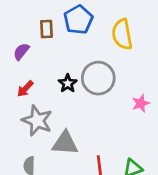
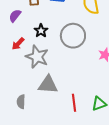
black star: (68, 83) -> (41, 31), moved
gray star: (37, 121) -> (37, 57), moved

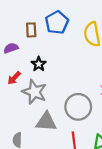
purple semicircle: (15, 16) -> (11, 48), turned 32
gray circle: (73, 36) -> (78, 107), moved

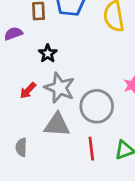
red arrow: (14, 78) -> (28, 90), moved
gray star: (34, 92) -> (60, 88), moved

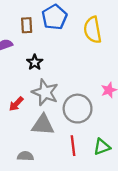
red arrow: (28, 90) -> (16, 104), moved
gray semicircle: (21, 147) -> (25, 156), moved, turned 91

